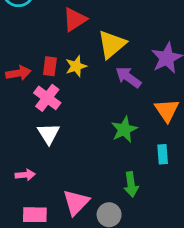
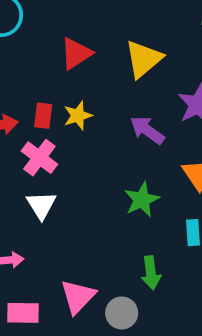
yellow triangle: (112, 44) -> (144, 59), moved

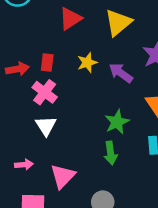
yellow star: (78, 116) -> (87, 63), moved
green arrow: (151, 273) -> (110, 153), moved
pink triangle: (78, 297) -> (63, 176), moved

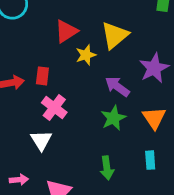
yellow star: (87, 63) -> (86, 55), moved
pink cross: (45, 92) -> (54, 108), moved
green star: (117, 122) -> (113, 118), moved

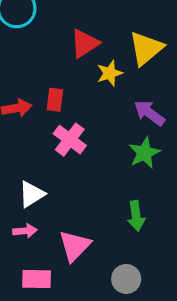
white triangle: (41, 140) -> (32, 194), moved, turned 30

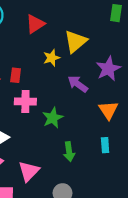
red triangle: (85, 43) -> (35, 24), moved
pink cross: (70, 140) -> (25, 101), turned -36
green star: (144, 153) -> (53, 118), moved

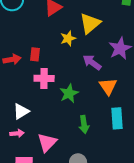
orange triangle: (108, 110) -> (108, 86), moved
cyan rectangle: (105, 145) -> (117, 118), size x1.5

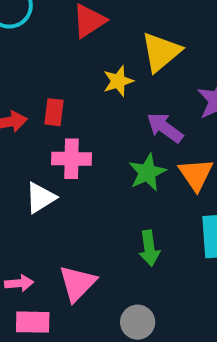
green star: (69, 93) -> (147, 172), moved
white triangle: (21, 111) -> (40, 198), moved
pink arrow: (17, 133) -> (19, 283), moved

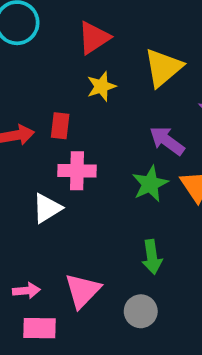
yellow star: (118, 81) -> (101, 86), moved
gray circle: (138, 322) -> (141, 311), moved

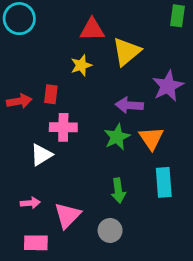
red triangle: (94, 38) -> (92, 30), moved, turned 32
purple arrow: (167, 141) -> (129, 105), turned -32
pink arrow: (26, 291) -> (30, 203), moved

